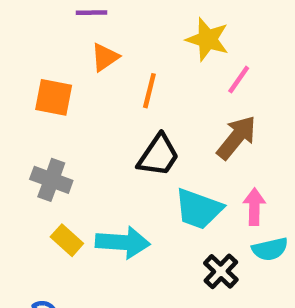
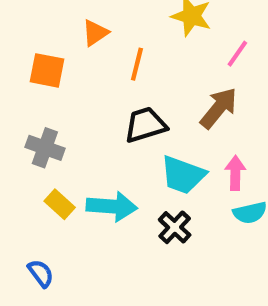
pink line: (239, 80) -> (237, 54), moved
black trapezoid: (158, 155) -> (145, 125), turned -141
black cross: (221, 271) -> (175, 227), moved

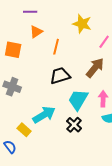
cyan trapezoid: (183, 175) -> (78, 100), turned 100
yellow rectangle: (60, 204) -> (24, 130), moved
cyan arrow: (112, 206) -> (44, 115), turned -35

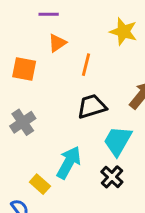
gray cross: (12, 87) -> (23, 122), turned 36
cyan arrow: (44, 115) -> (69, 163), turned -30

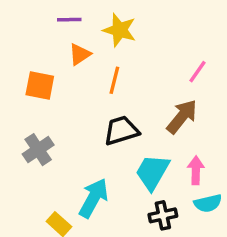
yellow star: (123, 32) -> (120, 30), moved
black cross: (112, 177) -> (163, 215), moved, turned 35

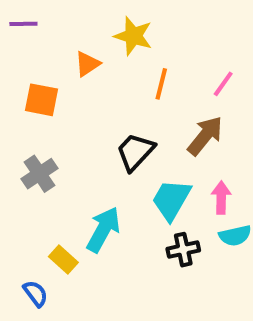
purple line: (69, 20) -> (23, 24), moved
orange line: (114, 80) -> (161, 84), moved
black trapezoid: (121, 130) -> (135, 152), turned -30

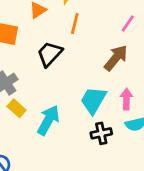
orange line: (161, 84) -> (75, 23), moved
black trapezoid: (135, 152) -> (50, 54), moved
yellow rectangle: (63, 260) -> (17, 108), moved

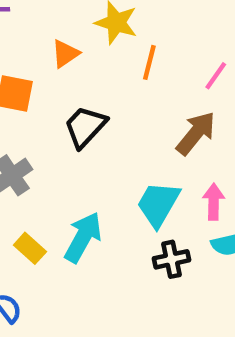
orange line: (75, 23) -> (149, 62), moved
yellow rectangle: (17, 108) -> (30, 248), moved

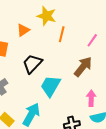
cyan trapezoid: (158, 204) -> (51, 86), moved

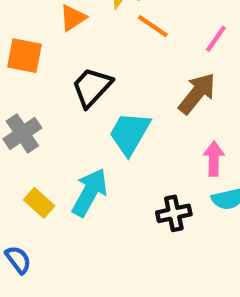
orange line: (62, 34) -> (153, 26), turned -70

